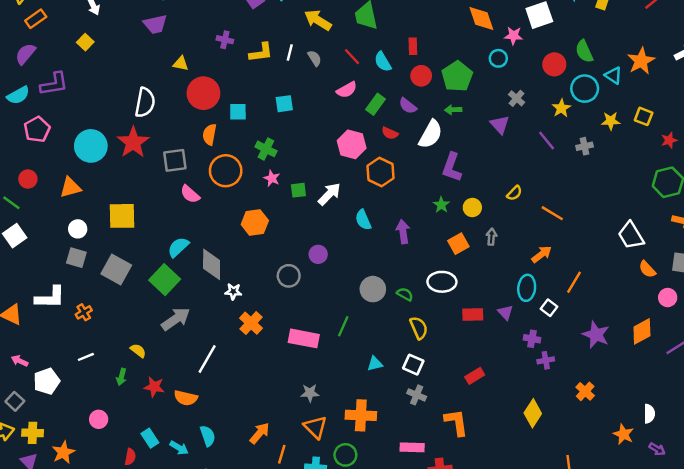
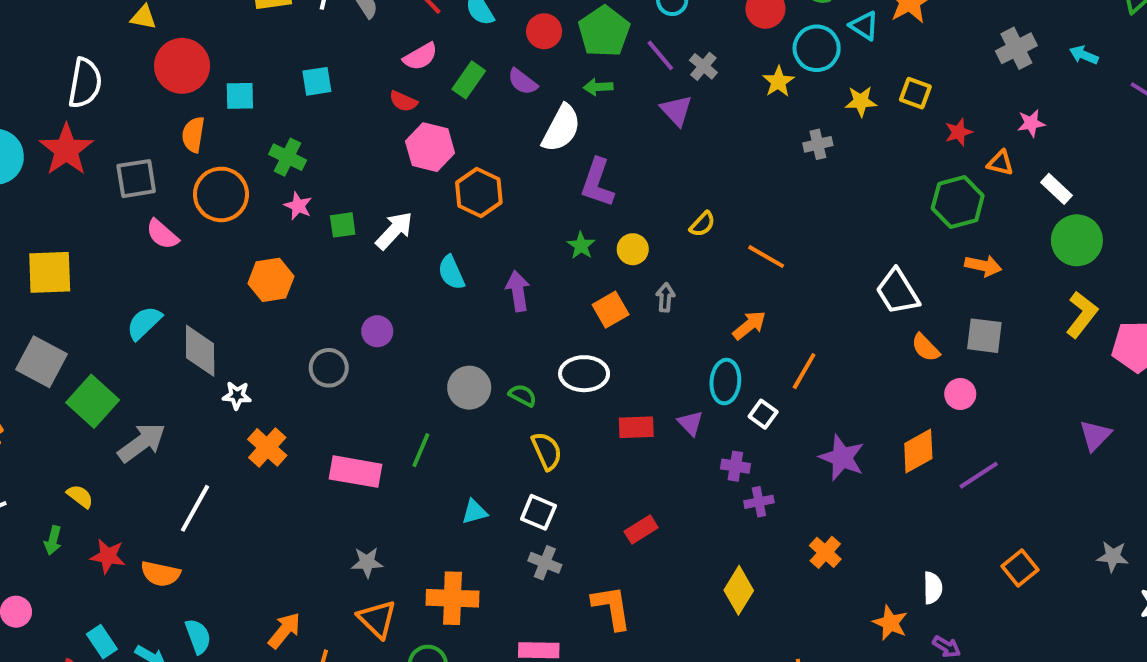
red semicircle: (390, 133) -> (403, 101), moved
purple line: (547, 141) -> (660, 55), moved
green square: (165, 280) -> (93, 401), moved

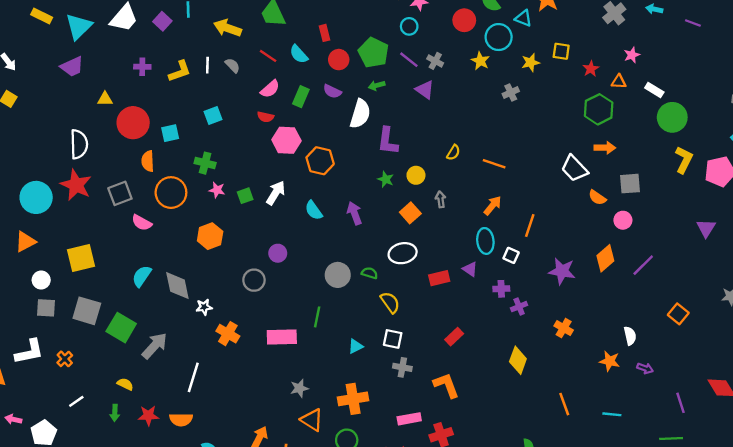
orange arrow: (983, 266) -> (605, 148), moved

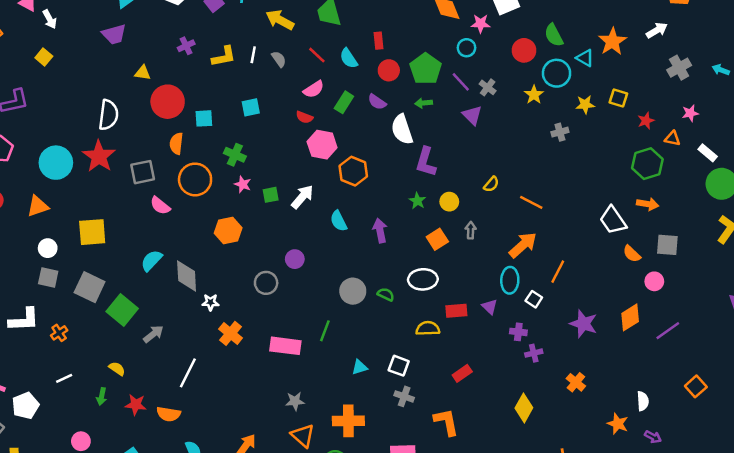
purple cross: (142, 67) -> (186, 46), turned -35
white semicircle: (360, 114) -> (402, 129), turned 136
orange arrow: (493, 206) -> (523, 245), size x1.4
yellow semicircle: (390, 302) -> (428, 328), moved, turned -65
gray arrow: (155, 346) -> (153, 334), size x0.7

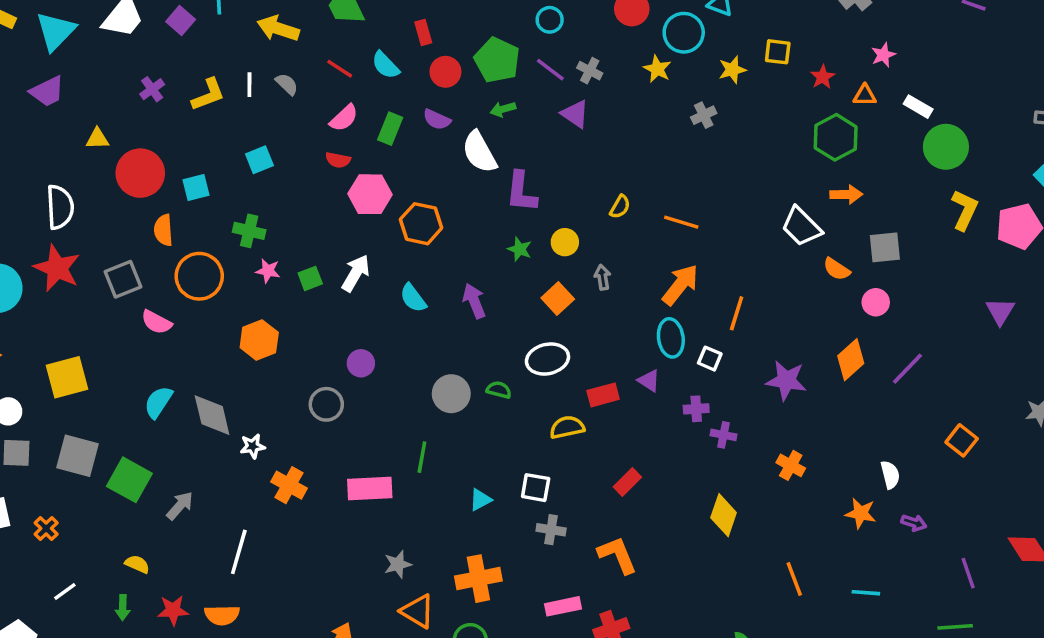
purple cross: (534, 353) -> (723, 435), turned 35

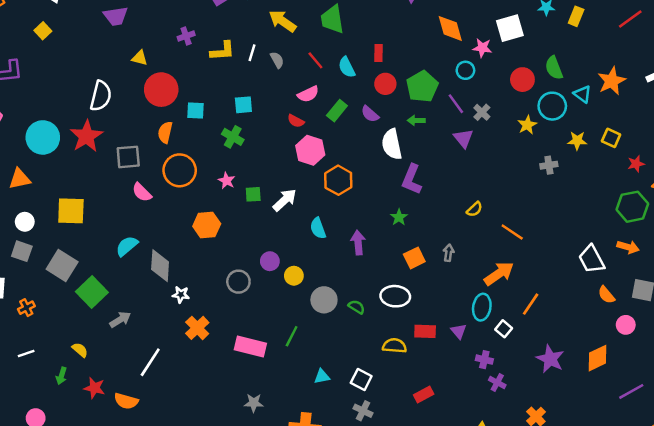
green cross: (249, 231) -> (233, 137), moved
yellow circle: (565, 242) -> (294, 276), moved
purple line: (907, 369) -> (631, 391), moved

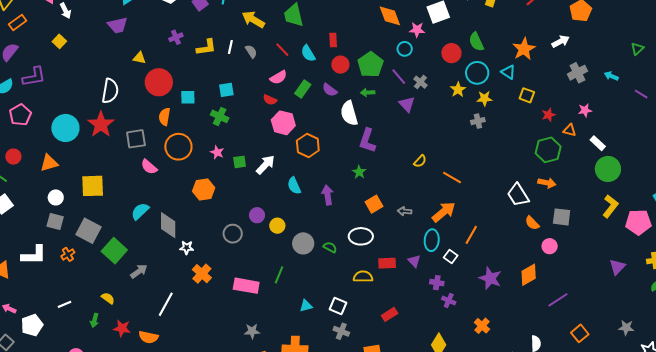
cyan triangle: (582, 94) -> (508, 72), moved
yellow star: (577, 141) -> (484, 98), moved
gray arrow: (448, 253) -> (405, 211), moved, turned -88
orange cross: (26, 308) -> (68, 254), moved

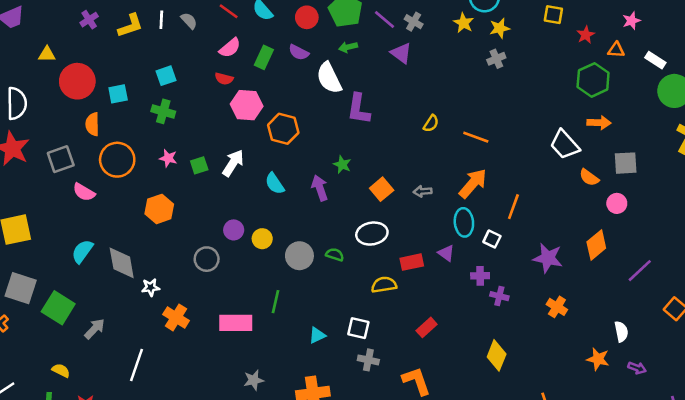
green star: (359, 172) -> (342, 164), moved
orange cross: (482, 326) -> (557, 307), moved

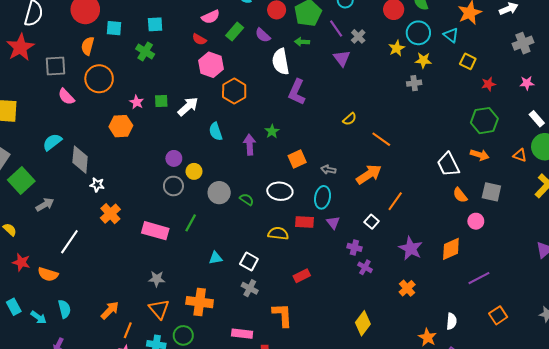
orange triangle: (616, 50) -> (520, 155), moved
pink star: (168, 158) -> (137, 102), moved
cyan ellipse: (464, 222) -> (323, 197), moved
gray circle: (207, 259) -> (173, 186), moved
yellow diamond: (497, 355) -> (363, 323), moved

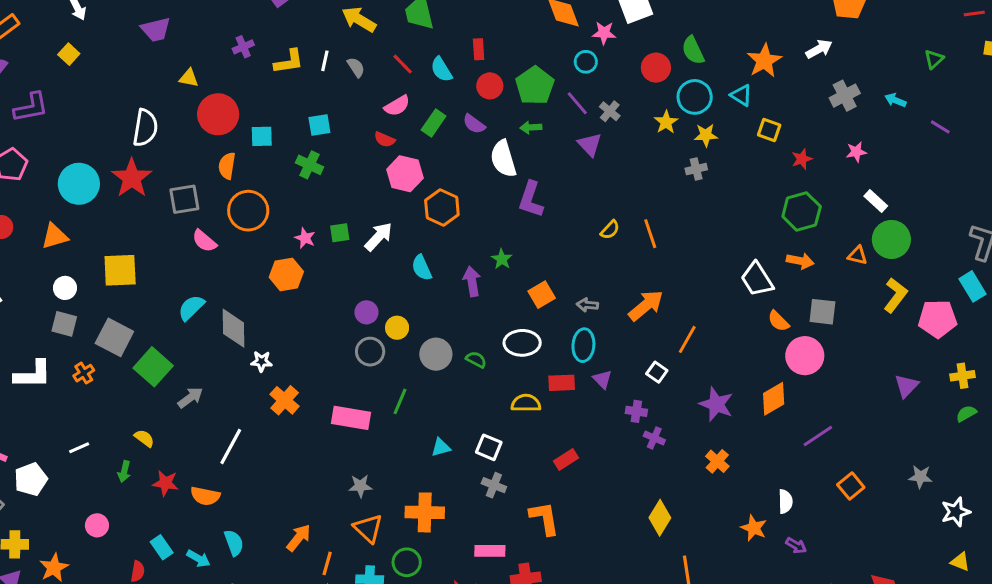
orange line: (381, 139) -> (650, 234), moved, turned 42
pink circle: (476, 221) -> (805, 356), size x1.6

